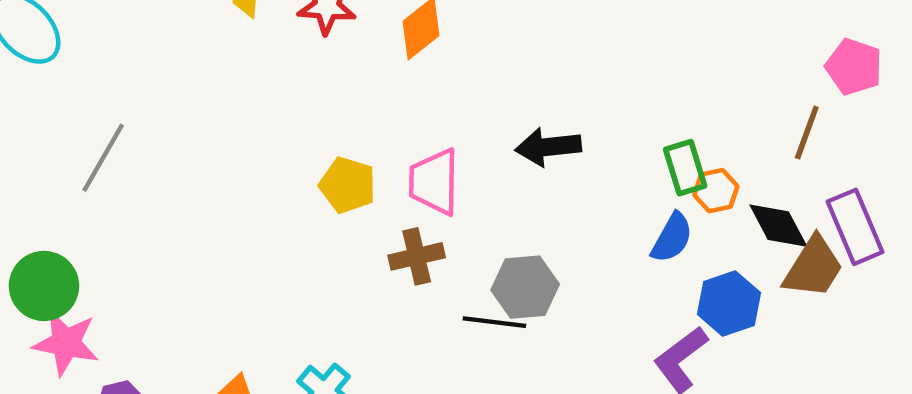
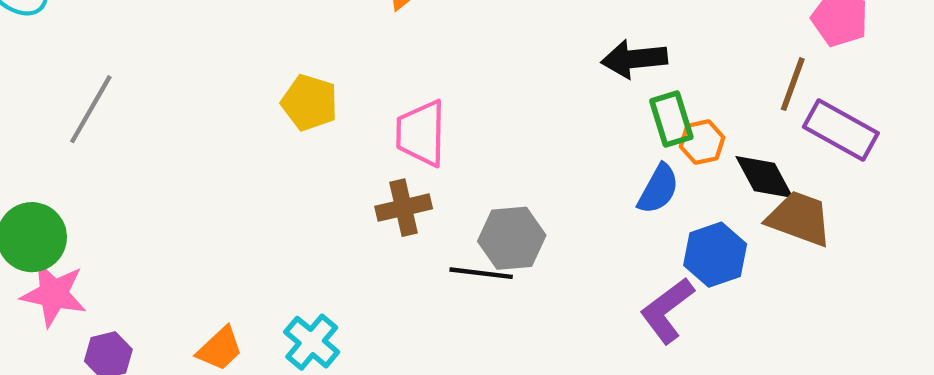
black arrow: (548, 147) -> (634, 59), moved
yellow pentagon: (348, 185) -> (310, 103), moved
purple rectangle: (855, 227) -> (841, 130), moved, turned -38
brown trapezoid: (813, 267) -> (799, 219), turned -102

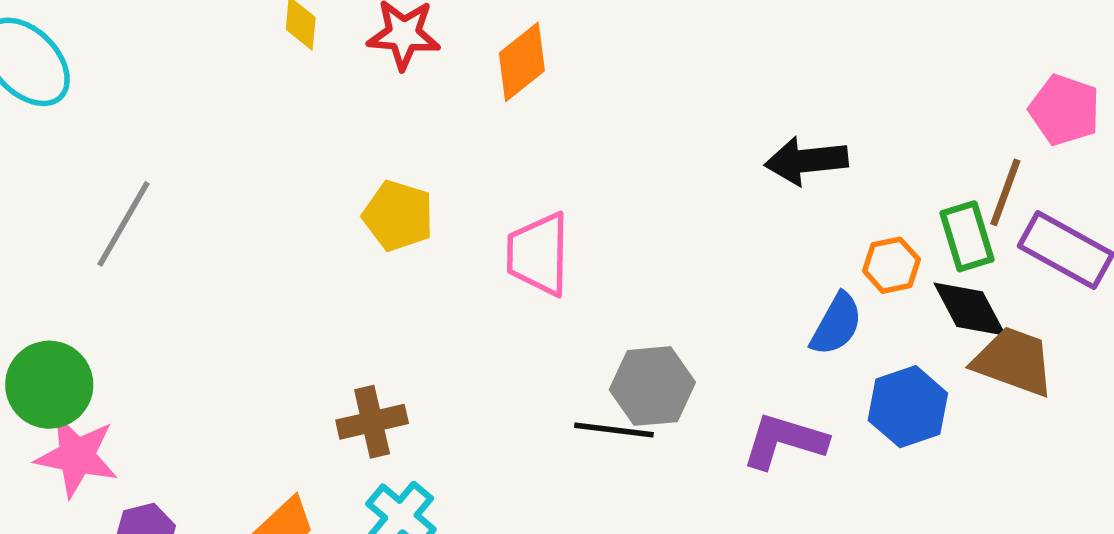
green rectangle: (671, 119) -> (967, 236), moved
brown cross: (404, 208) -> (372, 422), moved
purple L-shape: (667, 310) -> (784, 441), moved, turned 54

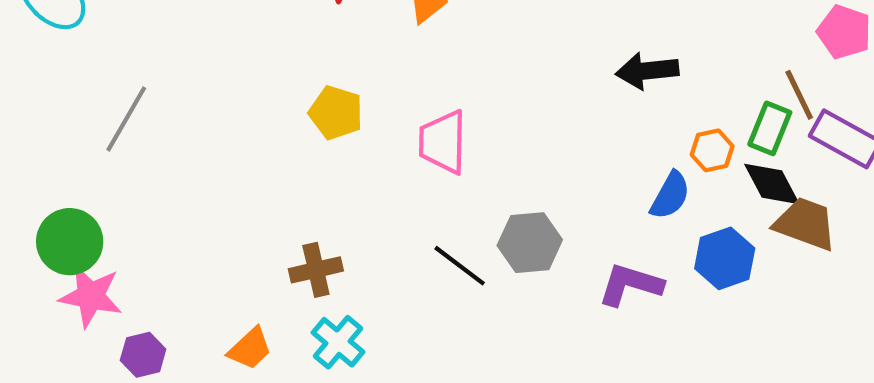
brown line: (1005, 192) -> (799, 95), turned -46
green rectangle: (967, 236) -> (770, 128), turned 39
black line: (614, 430) -> (460, 266), moved, turned 30

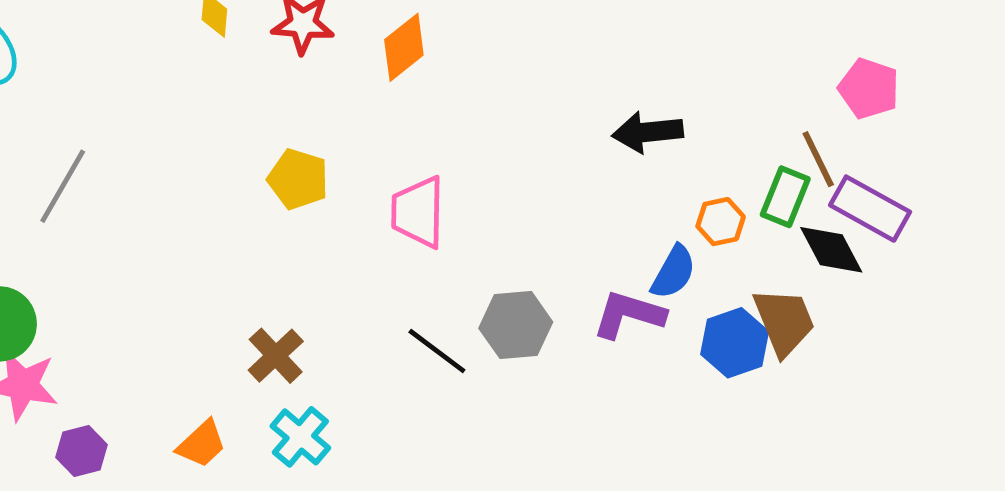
black diamond: (772, 184) -> (831, 250), moved
brown trapezoid: (805, 224) -> (784, 322), moved, turned 48
brown cross: (316, 270) -> (276, 356), turned -30
purple L-shape: (630, 285) -> (629, 314), moved

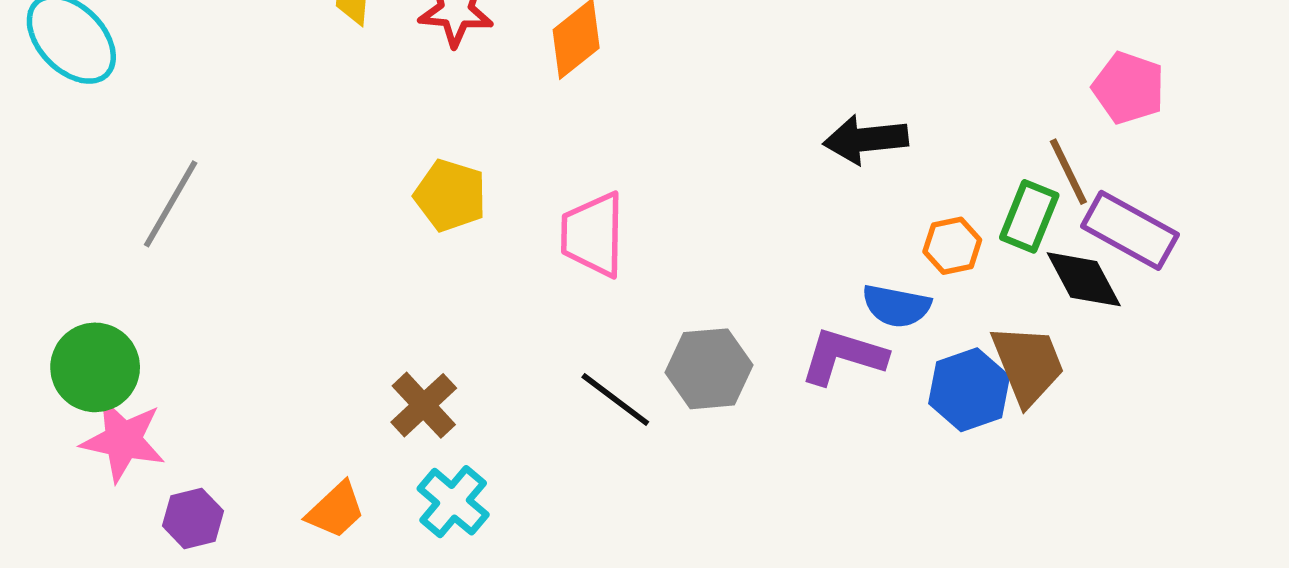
blue semicircle: (673, 272) -> (896, 306), turned 72

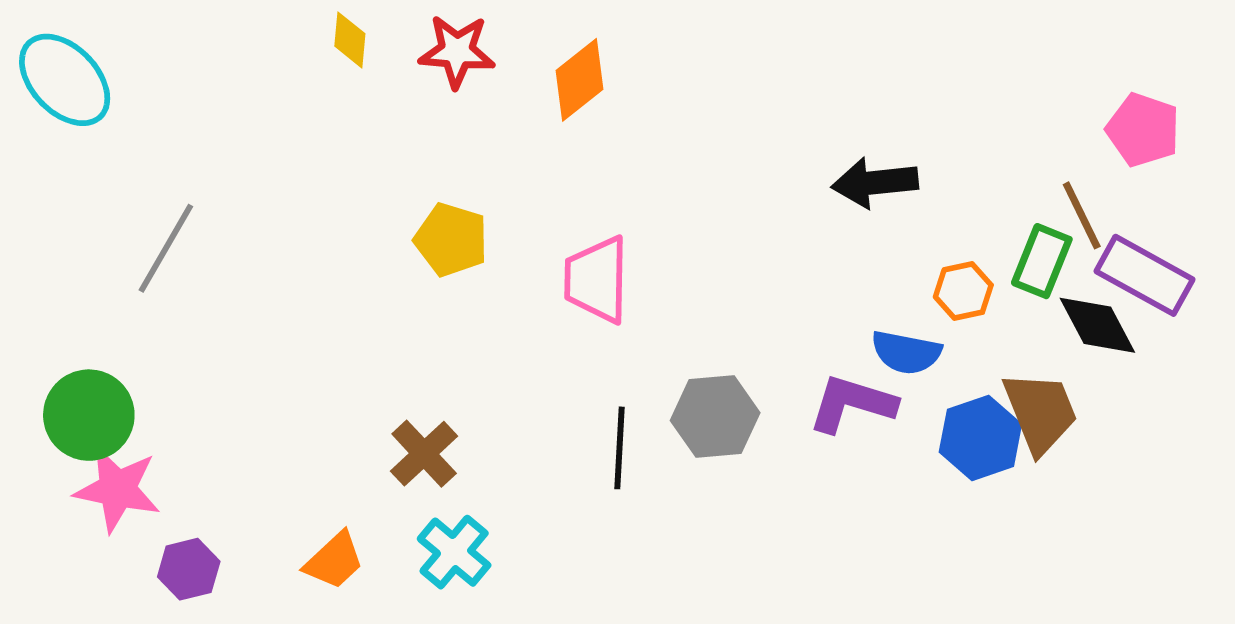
black line: (615, 400) -> (620, 448), turned 56

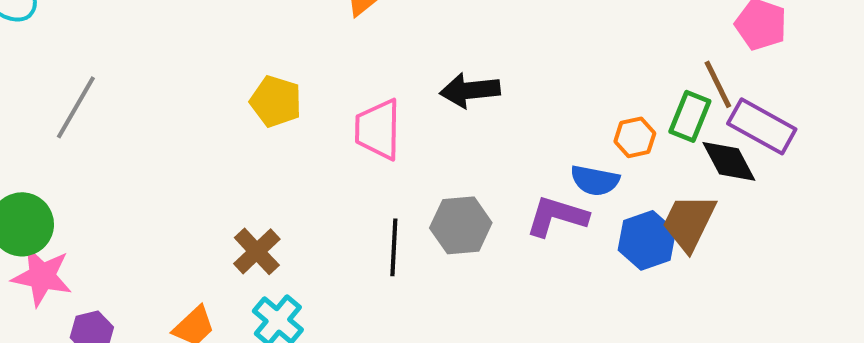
black arrow: (875, 183) -> (470, 90), moved
brown trapezoid: (1040, 412) -> (689, 222), turned -132

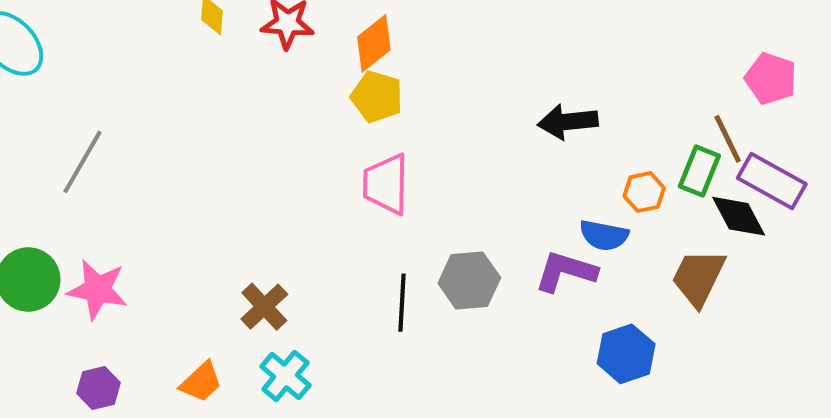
black arrow: (470, 90) -> (568, 122), moved
yellow pentagon: (276, 101) -> (377, 97), moved
blue hexagon: (647, 240) -> (626, 354), moved
pink star: (42, 276) -> (98, 290), moved

